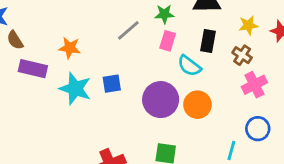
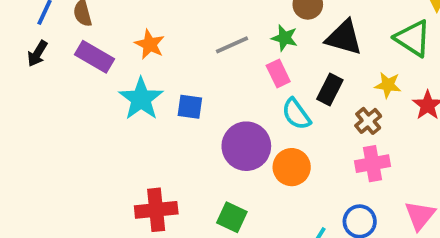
pink rectangle: (168, 41) -> (278, 74), turned -60

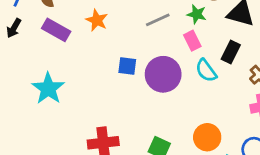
cyan star: (141, 99) -> (48, 89), moved
purple circle: (246, 146) -> (163, 74), moved
orange circle: (292, 167) -> (207, 137), moved

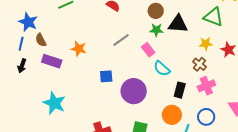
green star: (197, 14) -> (156, 30), moved
black rectangle: (231, 52) -> (180, 90), moved
purple circle: (163, 74) -> (134, 91), moved

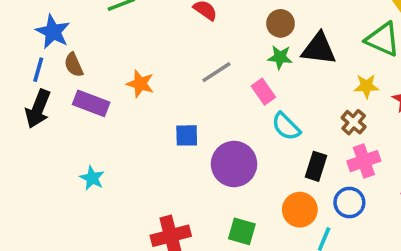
black arrow: (22, 66) -> (38, 109), size x1.5
cyan star: (54, 103) -> (92, 178), size x0.6
blue circle: (206, 117) -> (349, 203), moved

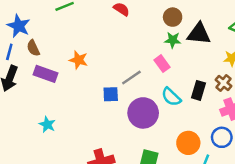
gray line: (216, 72) -> (131, 77), moved
cyan semicircle: (286, 126) -> (171, 97), moved
black rectangle: (316, 166) -> (199, 90), moved

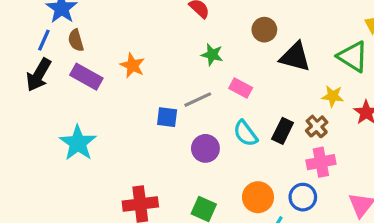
green star: (173, 40) -> (212, 55), moved
pink rectangle: (162, 64) -> (241, 88), turned -35
purple circle: (143, 113) -> (205, 148), size x0.7
cyan star: (47, 124) -> (78, 143), size x1.6

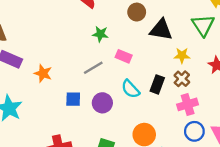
green triangle: (353, 57) -> (203, 25), turned 30
orange star: (132, 65) -> (43, 73), moved
yellow star: (333, 96) -> (182, 55), moved
blue square: (167, 117) -> (73, 99), moved
blue circle: (303, 197) -> (194, 131), moved

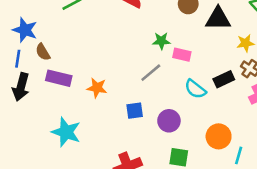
green star: (100, 34) -> (161, 41), moved
black rectangle: (157, 84) -> (224, 79), turned 54
purple circle: (102, 103) -> (169, 121), moved

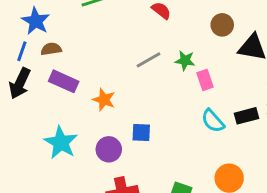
brown semicircle: (43, 52) -> (51, 49), turned 102
pink rectangle: (182, 55) -> (205, 80), turned 48
gray line: (151, 73) -> (149, 60), moved
purple circle: (169, 121) -> (109, 149), moved

